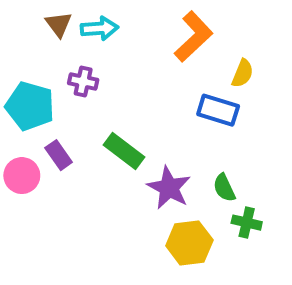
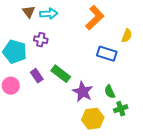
yellow semicircle: (243, 73) -> (127, 36), moved
purple rectangle: (59, 155) -> (37, 76), moved
green cross: (247, 223) -> (121, 109), turned -32

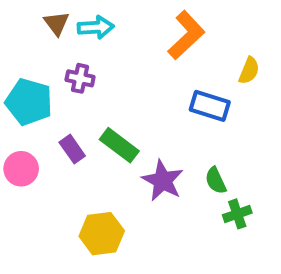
yellow hexagon: (93, 119) -> (102, 234), moved

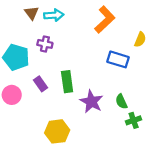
green rectangle: (119, 145) -> (67, 82), turned 45

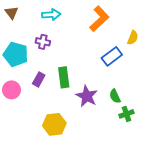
brown triangle: (32, 13) -> (11, 13), moved
blue rectangle: (118, 59) -> (112, 56), turned -54
purple rectangle: (40, 84) -> (39, 79), turned 64

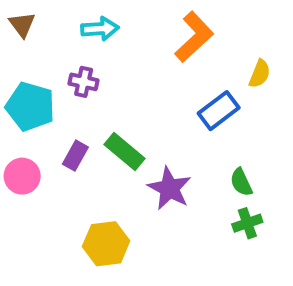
green rectangle: (64, 77) -> (124, 152), turned -42
green semicircle: (115, 96) -> (241, 182), moved

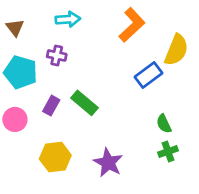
brown triangle: (22, 25) -> (15, 28), moved
yellow semicircle: (260, 74) -> (176, 50), size x1.6
purple star: (170, 188) -> (108, 163), moved
yellow hexagon: (106, 244) -> (55, 157), moved

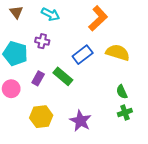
cyan arrow: (68, 19) -> (50, 14), turned 30
brown triangle: (15, 28) -> (16, 12), moved
yellow semicircle: (176, 50) -> (118, 53), moved, turned -95
blue rectangle: (149, 75) -> (83, 55), moved

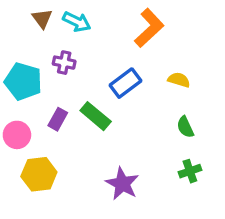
brown triangle: (16, 12) -> (42, 19), moved
yellow semicircle: (118, 53) -> (179, 80), size x0.6
green semicircle: (122, 92) -> (185, 127), moved
yellow hexagon: (41, 117) -> (39, 174), moved

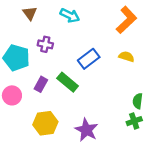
cyan arrow: (77, 22) -> (70, 15), moved
orange L-shape: (149, 28) -> (126, 20), moved
green semicircle: (185, 127) -> (138, 101), moved, turned 32
yellow hexagon: (39, 174) -> (45, 123), moved

